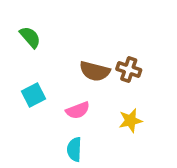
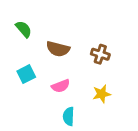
brown semicircle: (95, 71) -> (58, 49), moved
cyan semicircle: (74, 149) -> (69, 116), moved

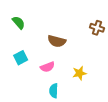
brown semicircle: (58, 49) -> (57, 41), moved
brown cross: (100, 54) -> (97, 28), moved

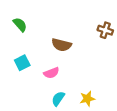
yellow star: (79, 73) -> (87, 99), moved
cyan semicircle: (54, 91) -> (58, 99), turned 32

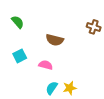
pink semicircle: (51, 73) -> (46, 65), turned -144
yellow star: (87, 99) -> (70, 88), moved

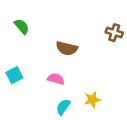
cyan square: (20, 56) -> (14, 75), moved
yellow star: (70, 88) -> (92, 100), moved

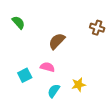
brown semicircle: (67, 48) -> (57, 41), turned 120
cyan square: (14, 75) -> (25, 75), moved

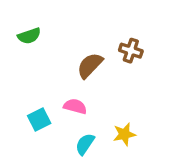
green semicircle: (18, 22) -> (29, 36), turned 112
brown cross: (97, 28) -> (131, 51), moved

